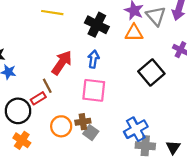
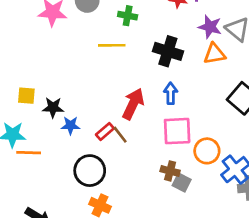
red rectangle: (38, 98) -> (105, 131), moved
brown cross: (83, 122) -> (170, 171), turned 32
orange circle: (61, 126) -> (207, 151), moved

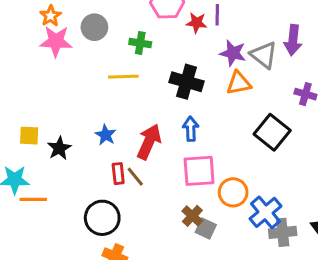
black star: (53, 108) -> (59, 148), turned -30
blue star: (71, 125) -> (106, 135), moved, turned 30
red rectangle: (105, 131) -> (118, 174), turned -54
brown cross: (170, 171) -> (192, 216), turned 30

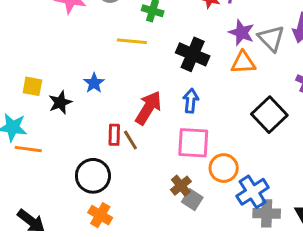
blue star: (106, 135) -> (94, 83), moved

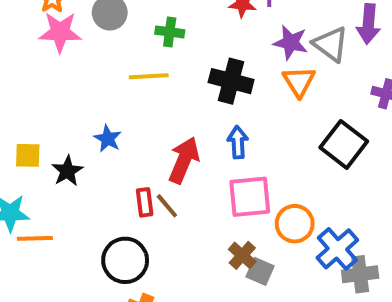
orange triangle: (243, 63) -> (299, 82), turned -50

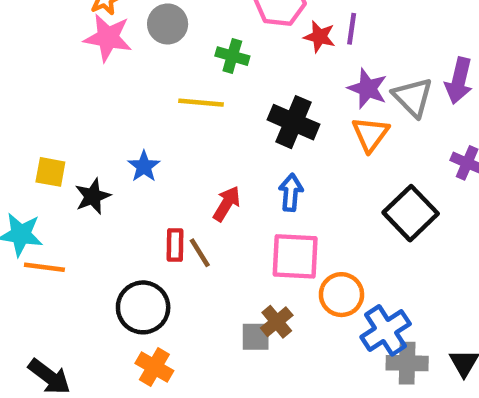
red arrow: (184, 160) -> (227, 204), size x0.7
gray square: (260, 271) -> (256, 337), moved, turned -32

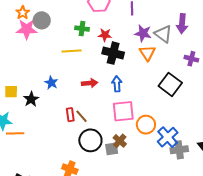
gray circle: (168, 24) -> (42, 20), moved
red star: (320, 37) -> (105, 35), moved
red arrow: (227, 204) -> (90, 83), moved, turned 63
black circle: (143, 307) -> (90, 140), moved

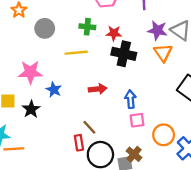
gray circle: (42, 20) -> (45, 28), moved
pink star: (27, 29) -> (30, 72), moved
blue arrow: (117, 84) -> (130, 99), moved
pink square: (123, 111) -> (137, 120), size x0.6
red rectangle: (70, 115) -> (79, 143), moved

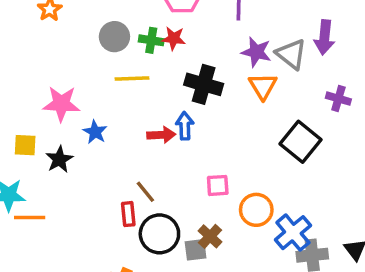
gray circle: (45, 28) -> (114, 37), moved
red star: (114, 33) -> (174, 38), moved
blue arrow: (130, 99) -> (185, 126), moved

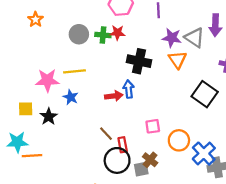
yellow line: (132, 78) -> (75, 71), moved
red rectangle: (128, 214) -> (123, 145), moved

